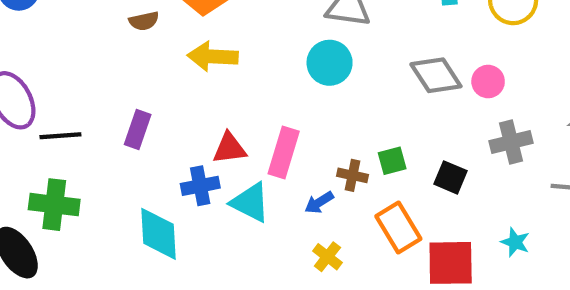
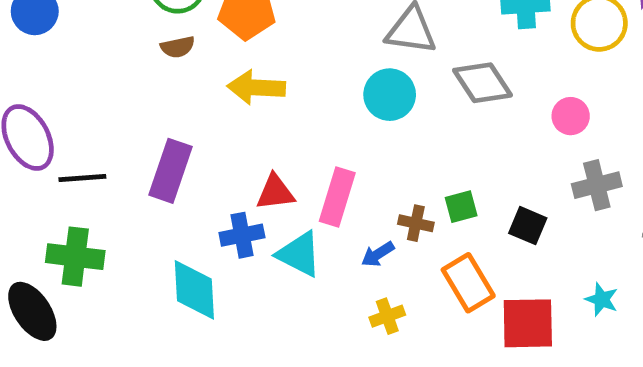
gray diamond: (436, 75) -> (483, 83), moved
purple rectangle: (138, 129) -> (170, 171), size x1.4
yellow cross: (327, 257) -> (387, 316), turned 32

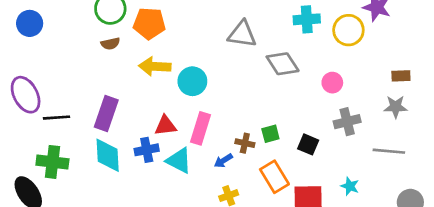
cyan circle: (390, 95) -> (192, 81), moved
cyan diamond: (194, 290) -> (108, 155), moved

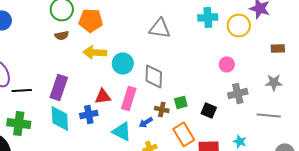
gray diamond: (283, 64) -> (154, 76), moved, turned 35
brown rectangle: (401, 76) -> (278, 48), moved
cyan triangle: (179, 161) -> (122, 131), moved

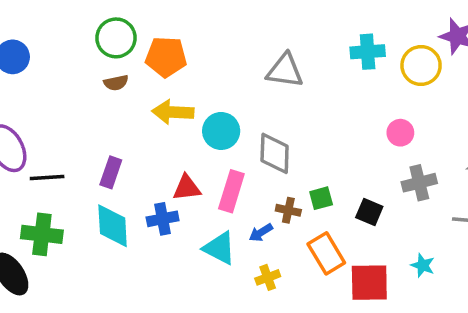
purple rectangle: (59, 87) -> (111, 172), size x0.7

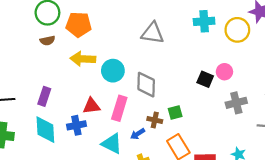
black square: (369, 212) -> (205, 79), moved

